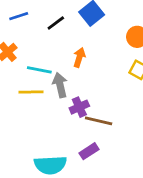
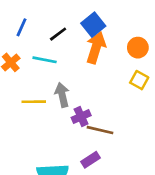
blue line: (19, 16) -> (22, 27), turned -48
orange arrow: (79, 57) -> (96, 48), moved, size x1.6
cyan line: (39, 70) -> (45, 60), moved

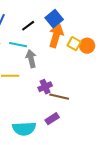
orange circle: (138, 48) -> (87, 46), moved
yellow square: (139, 80) -> (74, 44), moved
gray arrow: (62, 95) -> (31, 59), moved

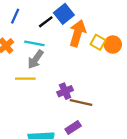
blue square: (54, 19) -> (64, 14), moved
gray arrow: (31, 59) -> (36, 59), moved, turned -132

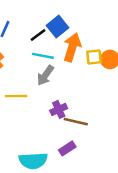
yellow square: (98, 42) -> (94, 57), turned -35
cyan line: (34, 43) -> (43, 56), moved
gray arrow: (36, 59) -> (45, 75), moved

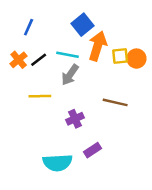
black line: (38, 35) -> (39, 60), moved
purple cross: (59, 109) -> (75, 119), moved
brown line: (76, 122) -> (115, 102), moved

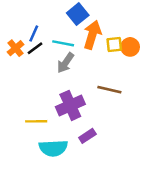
blue line: (29, 27) -> (34, 34), moved
yellow line: (40, 96) -> (36, 121), moved
purple cross: (75, 119) -> (70, 105), size x1.6

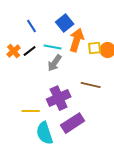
blue line: (34, 34) -> (32, 26), moved, turned -56
purple rectangle: (87, 136) -> (73, 123), size x1.6
cyan semicircle: (53, 148) -> (45, 133), turned 75

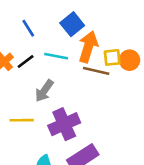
gray arrow: (55, 63) -> (44, 91), moved
brown line: (91, 85) -> (96, 71), moved
yellow line: (31, 111) -> (22, 120), moved

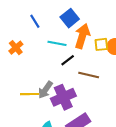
black line: (26, 61) -> (68, 60), moved
brown line: (96, 71) -> (89, 75), moved
gray arrow: (44, 91) -> (45, 90), moved

